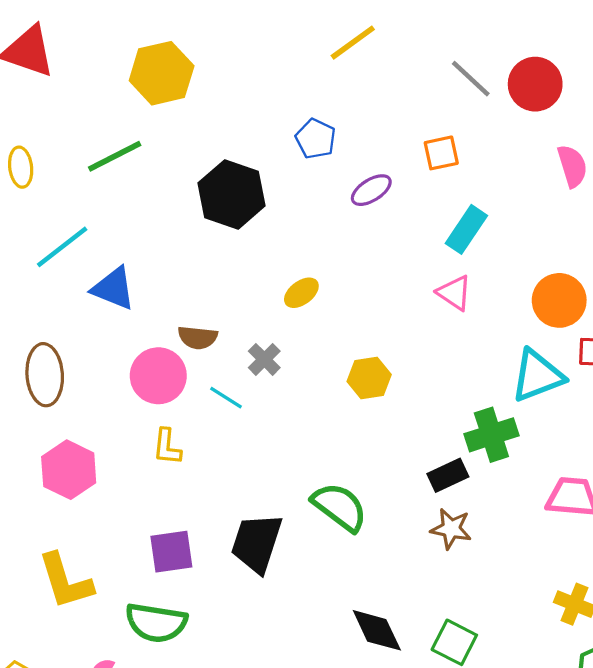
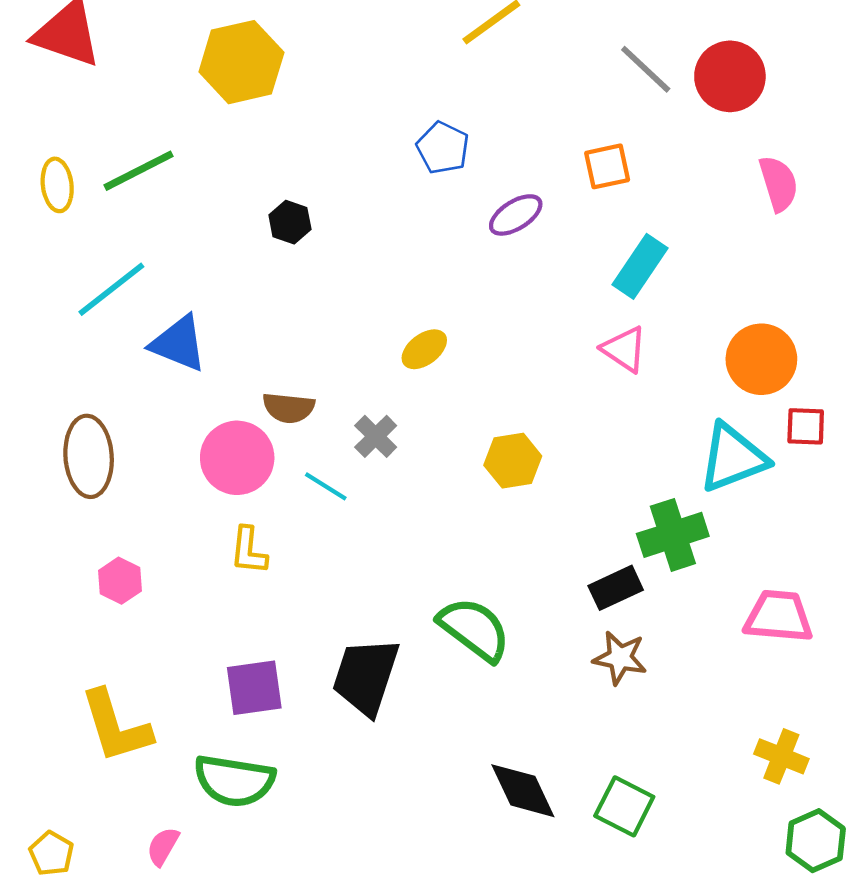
green line: (115, 156) -> (139, 171), moved
black hexagon: (231, 194) -> (290, 222), moved, size x0.5
pink hexagon: (69, 470) -> (120, 581), size x0.6

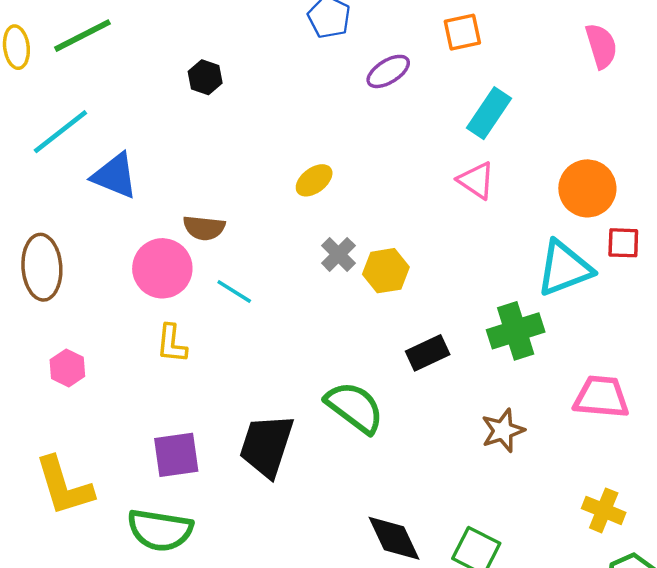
gray cross: (376, 436) -> (338, 254), moved
black rectangle: (616, 588) -> (428, 353), moved
brown star: (620, 658) -> (503, 430), moved, turned -30

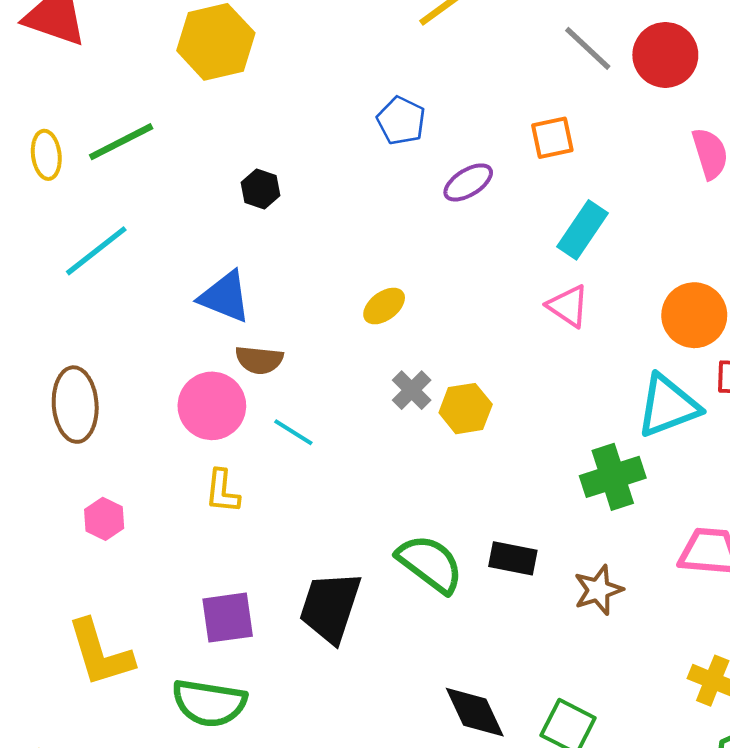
blue triangle: (115, 176) -> (225, 297), moved
black rectangle: (428, 353) -> (513, 558), moved, turned 36

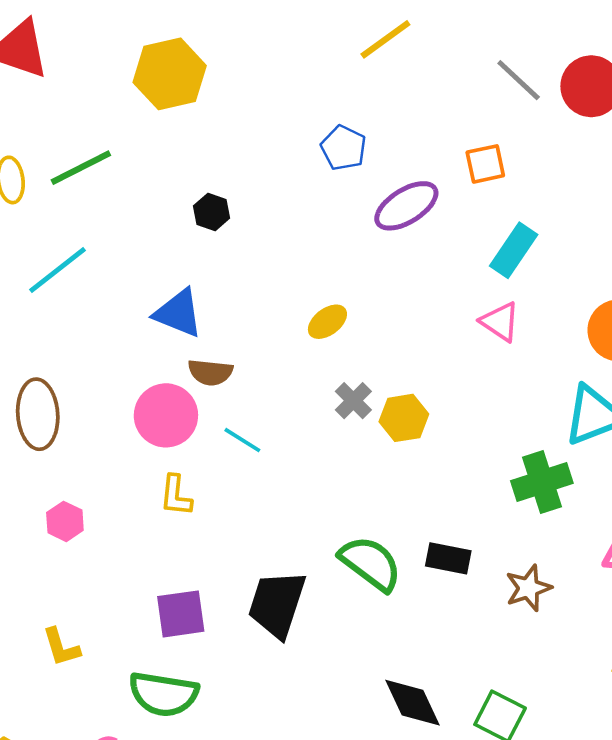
purple ellipse: (468, 182) -> (406, 206), size x1.4
yellow L-shape: (100, 653) -> (61, 647), size x0.6

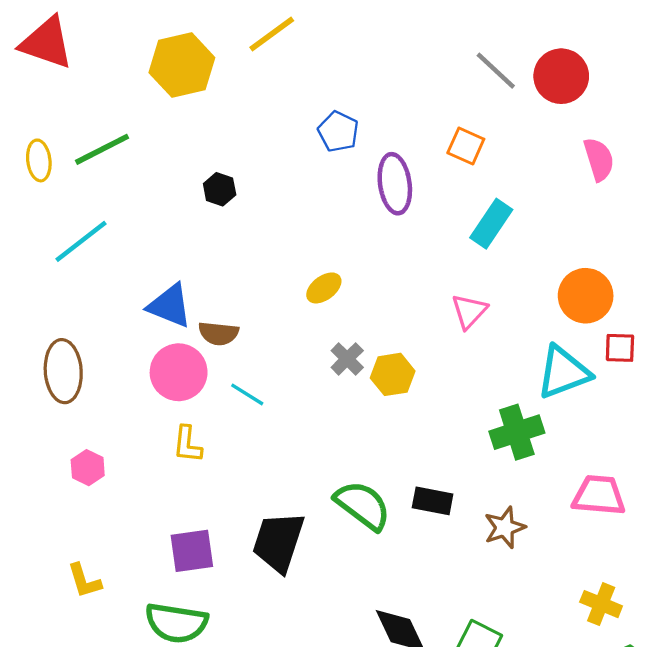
yellow line: (385, 39) -> (272, 34), moved
orange square: (485, 164) -> (466, 146), turned 36
purple ellipse: (406, 206) -> (395, 184), turned -66
blue triangle: (178, 313) -> (170, 306), moved
pink triangle: (500, 322) -> (469, 311), moved, turned 39

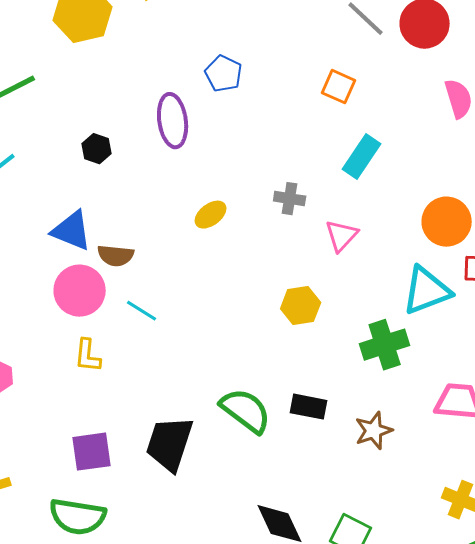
purple ellipse: (395, 184) -> (173, 121), moved
black hexagon: (220, 189) -> (97, 149), moved
gray cross: (347, 359) -> (290, 199), moved, turned -36
yellow hexagon: (393, 374) -> (301, 306), moved

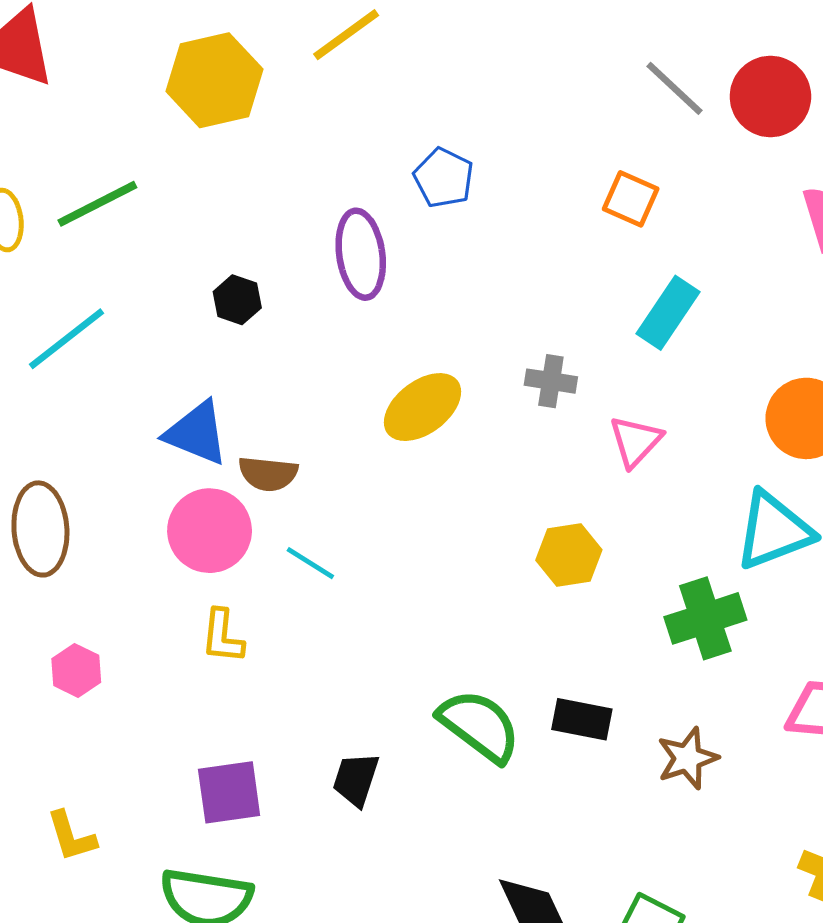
yellow ellipse: (211, 215) -> (423, 407), size x1.5
black trapezoid: (170, 444) -> (356, 779), size x0.6

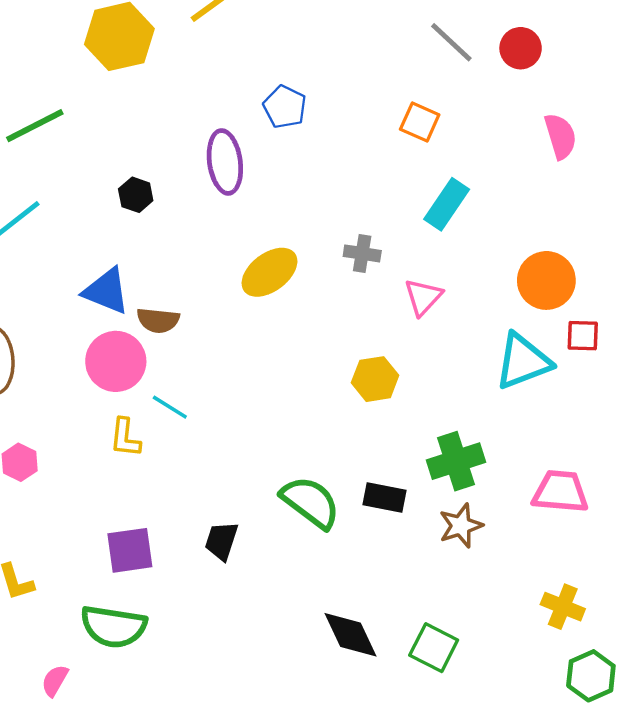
red circle: (770, 97) -> (521, 48), size x0.7
cyan line: (310, 563) -> (170, 407), moved
green cross: (705, 618) -> (456, 461), moved

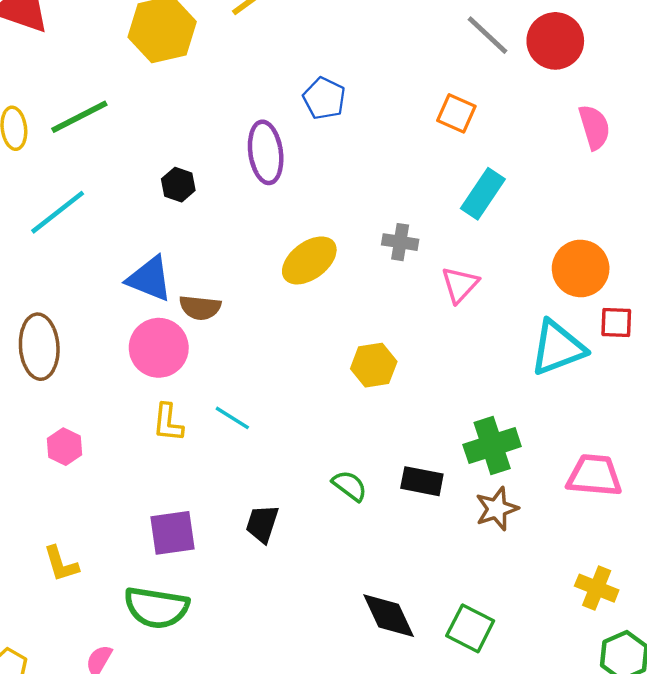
red circle: (521, 48) -> (555, 41), size x1.4
yellow hexagon: (375, 379) -> (374, 365), moved
cyan line: (170, 407) -> (232, 418), moved
green semicircle: (311, 502) -> (350, 486), size x0.6

